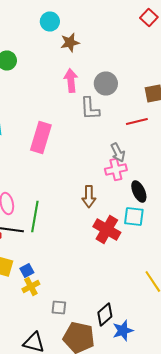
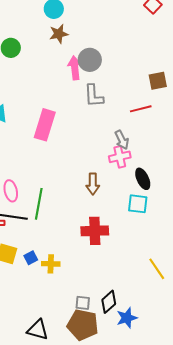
brown star: (70, 42) -> (59, 34), moved
gray circle: (106, 84) -> (90, 60), moved
red cross: (107, 230) -> (95, 231), moved, turned -32
yellow cross: (31, 286) -> (51, 264), moved, turned 30
gray square: (59, 308) -> (83, 303), moved

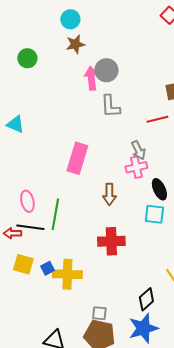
pink rectangle: (45, 125) -> (77, 158), moved
yellow cross: (51, 264) -> (67, 274), size x1.6
black diamond: (109, 302) -> (146, 299), moved
blue star: (127, 318) -> (143, 328), size x1.4

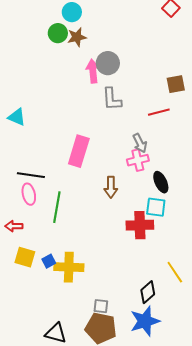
green circle: (27, 58) -> (58, 33), moved
black line: (30, 227) -> (31, 175), moved
red cross: (111, 241) -> (140, 225), moved

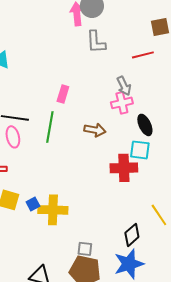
pink rectangle: (79, 151) -> (63, 94), size x0.6
brown arrow: (111, 187) -> (95, 130), turned -80
green line: (57, 207) -> (50, 127), moved

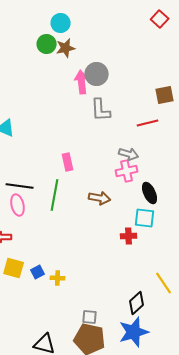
gray arrow: (124, 86) -> (129, 154), turned -48
pink rectangle: (63, 94) -> (68, 162), turned -30
red cross: (124, 168) -> (129, 236), size x0.6
yellow cross: (53, 210) -> (58, 278), size x0.5

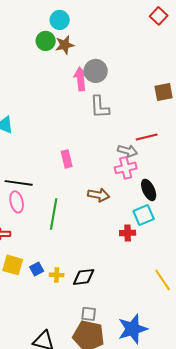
red line: (148, 123) -> (147, 137), moved
green line: (55, 195) -> (54, 214), moved
cyan square: (145, 218) -> (144, 215), turned -30
black diamond: (137, 303) -> (84, 277), moved, turned 35

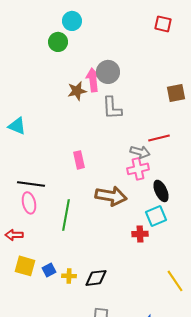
red square: (159, 16) -> (163, 24), moved, turned -30
brown star: (65, 45) -> (77, 91), moved
brown arrow: (99, 195) -> (111, 196), size x1.4

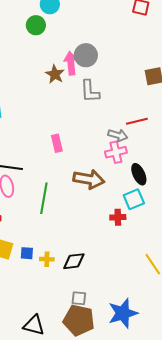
brown star: (77, 91) -> (55, 74), turned -30
blue square: (49, 270) -> (27, 253), turned 32

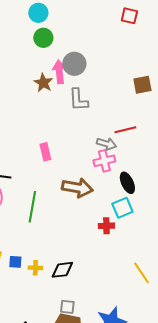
green circle: (36, 25) -> (43, 38), moved

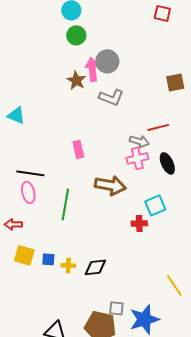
gray L-shape: (78, 100) -> (111, 97), turned -65
black ellipse: (127, 183) -> (167, 163), moved
yellow line: (141, 273) -> (174, 285), moved
gray square: (67, 307) -> (116, 308), moved

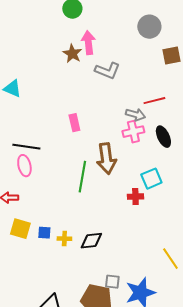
gray circle: (107, 61) -> (149, 27), moved
brown arrow: (110, 185) -> (106, 159), turned 72
green line: (65, 204) -> (82, 177), moved

